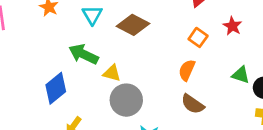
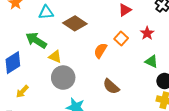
cyan triangle: (92, 15) -> (46, 13), turned 49
orange semicircle: (187, 70) -> (100, 51), moved
green triangle: (241, 75) -> (152, 61), moved

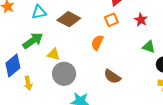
orange square: (121, 38) -> (111, 20), moved, turned 32
green arrow: (36, 40) -> (33, 41), turned 120
yellow arrow: (22, 92) -> (28, 83), moved, turned -48

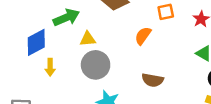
yellow triangle: (54, 54) -> (88, 39), turned -32
brown semicircle: (112, 77) -> (153, 80), turned -36

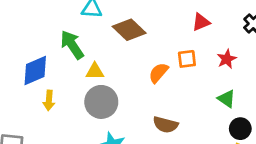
orange square: (166, 12) -> (187, 59), moved
green arrow: (66, 17) -> (72, 45), turned -105

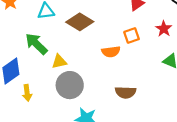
orange semicircle: (158, 73) -> (111, 52), turned -126

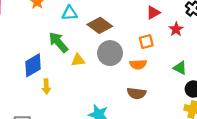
red star: (164, 29) -> (176, 29), moved
orange semicircle: (111, 52) -> (138, 64), moved
gray circle: (70, 85) -> (110, 53), moved

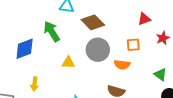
yellow triangle: (78, 60) -> (68, 63), moved
yellow arrow: (46, 86) -> (35, 84), moved

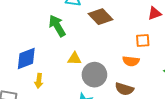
blue diamond: (25, 49) -> (26, 58), moved
gray circle: (98, 50) -> (94, 75), moved

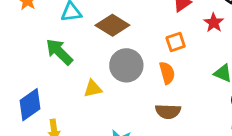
orange semicircle: (131, 61) -> (167, 73), turned -98
gray circle: (94, 75) -> (126, 65), moved

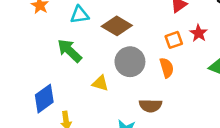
red star: (214, 23) -> (199, 33), moved
yellow triangle: (93, 89) -> (100, 83), turned 30
brown semicircle: (168, 111) -> (150, 106), moved

